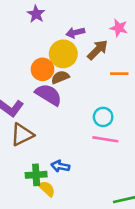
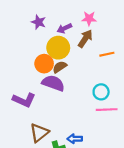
purple star: (36, 14) -> (39, 22), moved
pink star: (119, 28) -> (89, 19), moved
brown triangle: (22, 135) -> (39, 133), moved

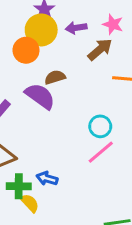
yellow circle: (58, 48) -> (41, 30), moved
orange circle: (44, 64) -> (26, 50), moved
pink line: (107, 110) -> (101, 152), turned -54

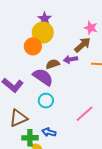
purple arrow: (76, 28) -> (70, 59), moved
cyan circle: (100, 126) -> (46, 101), moved

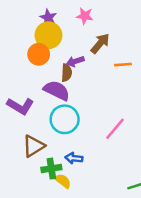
pink star: (91, 28) -> (85, 16), moved
purple arrow: (70, 59) -> (75, 61), moved
brown semicircle: (53, 64) -> (67, 73), turned 120
cyan circle: (46, 101) -> (65, 119), size x1.5

